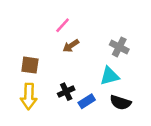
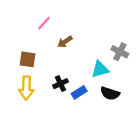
pink line: (63, 25) -> (44, 23), moved
gray cross: (119, 47) -> (120, 52), moved

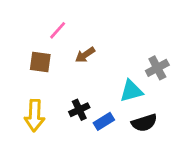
gray cross: (120, 52) -> (157, 68), turned 35
brown square: (27, 59) -> (40, 62), moved
black semicircle: (110, 93) -> (144, 123), turned -36

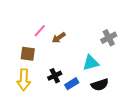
pink line: (58, 30) -> (40, 31), moved
brown square: (40, 62) -> (28, 54), moved
gray cross: (157, 68) -> (109, 38), moved

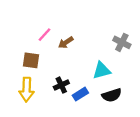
gray cross: (109, 38) -> (122, 42), turned -35

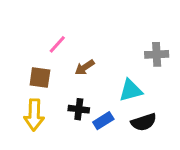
brown arrow: (66, 42) -> (85, 67), moved
gray cross: (122, 42) -> (157, 54), turned -30
black cross: (61, 85) -> (79, 109), turned 32

